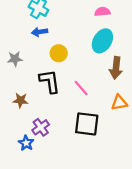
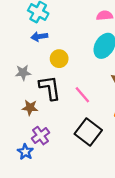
gray star: (15, 59) -> (23, 73), moved
brown star: (20, 100) -> (30, 108), moved
black square: (87, 124) -> (88, 132), turned 30

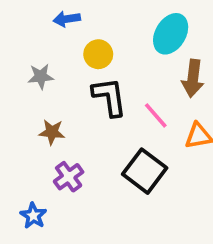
black L-shape: (50, 88) -> (109, 97), moved
pink line: (82, 95) -> (156, 115), moved
blue star: (25, 152) -> (33, 216), moved

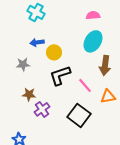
blue arrow: (67, 19) -> (37, 42), moved
black L-shape: (109, 97) -> (60, 75), turned -100
purple cross: (69, 177) -> (42, 109), moved

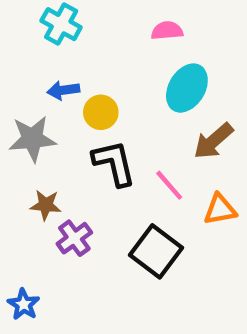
pink semicircle: (93, 15) -> (167, 31), moved
gray star: (23, 64) -> (32, 139), size x1.5
brown arrow: (105, 65) -> (213, 141), turned 42
black L-shape: (60, 75) -> (114, 163), turned 95

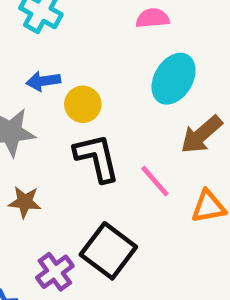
purple cross: (74, 238) -> (55, 272), moved
black square: (156, 251) -> (108, 251), moved

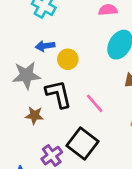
black L-shape: (97, 158) -> (58, 94), moved
pink line: (155, 181) -> (95, 103), moved

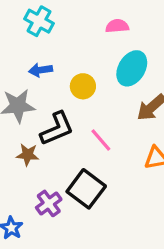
yellow circle: (68, 59) -> (83, 86), moved
black L-shape: (58, 94) -> (57, 129), turned 80

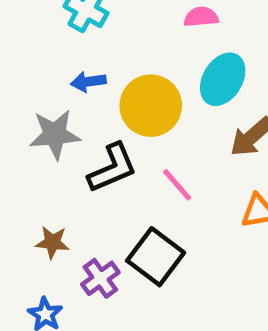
yellow circle: (83, 86) -> (151, 106), size x1.6
brown star: (28, 155) -> (52, 242), moved

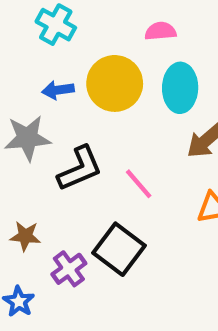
cyan ellipse: (223, 79) -> (180, 88), turned -30
yellow circle: (151, 106) -> (115, 83), moved

